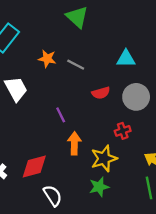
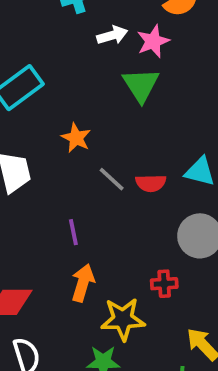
gray line: (76, 65) -> (112, 179), moved
red semicircle: (101, 93) -> (151, 183), moved

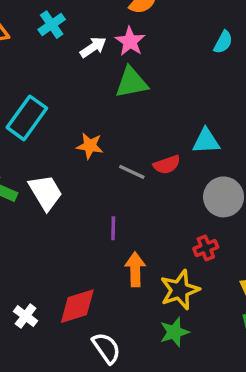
green triangle: (141, 85) -> (131, 82), turned -51
purple line: (73, 232) -> (113, 228), turned 30

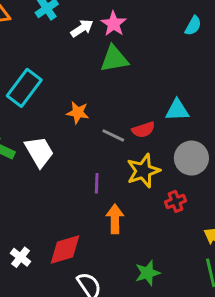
yellow star: (180, 290) -> (143, 171), moved

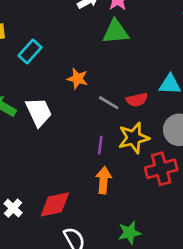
cyan rectangle: (24, 88) -> (30, 52), size x0.7
purple line: (97, 183) -> (100, 145), moved
red cross: (176, 201) -> (161, 169), size x1.6

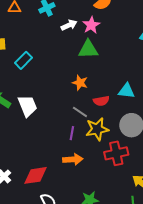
orange star: (78, 79) -> (80, 83), moved
gray line: (109, 103) -> (80, 112), moved
orange arrow: (104, 180) -> (73, 159), turned 78

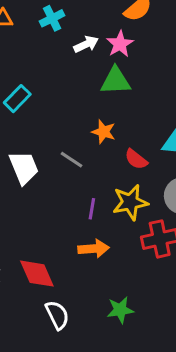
red semicircle: (101, 101) -> (136, 159), turned 49
gray line: (80, 112) -> (72, 160), moved
red diamond: (35, 175) -> (37, 274), turned 75

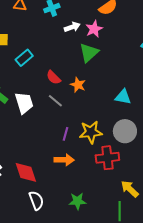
green triangle: (116, 81) -> (89, 53), turned -45
red semicircle: (136, 159) -> (54, 78), moved

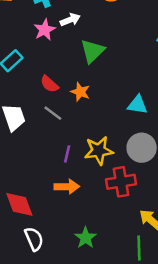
pink star: (94, 29) -> (45, 30), moved
green star: (77, 201) -> (86, 238), turned -30

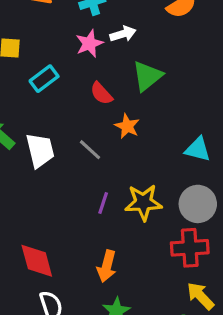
red semicircle: (49, 84) -> (101, 93), moved
red cross: (121, 182) -> (190, 248), moved
orange arrow: (67, 187) -> (107, 266), moved, turned 100

